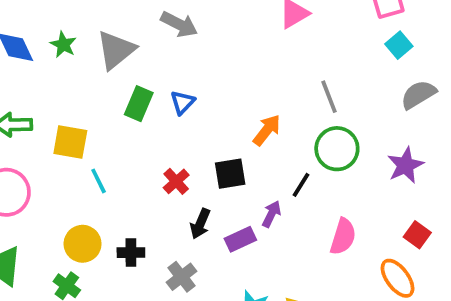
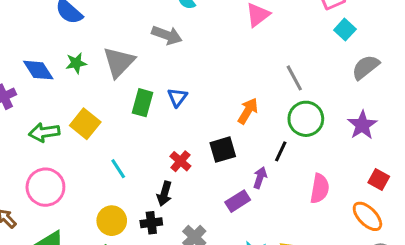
green star: (63, 45) -> (76, 63), turned -30
yellow square: (70, 142) -> (85, 124), moved, turned 36
black arrow: (200, 224) -> (164, 194), moved

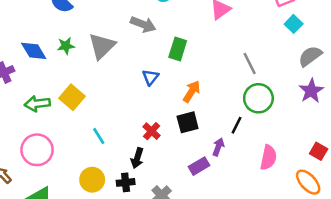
green rectangle: (143, 103) -> (178, 49), moved
orange arrow: (248, 111) -> (192, 91), moved
purple star: (362, 125) -> (311, 91), moved

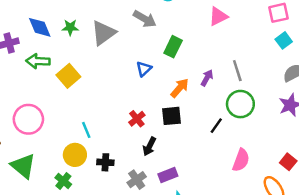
green arrow: (37, 104) -> (38, 61), moved
cyan line: (99, 136) -> (86, 130), moved
purple arrow: (218, 147) -> (207, 78), moved
black arrow: (137, 158) -> (149, 146), moved
purple rectangle: (199, 166) -> (168, 175), moved

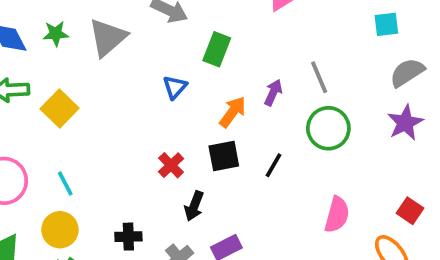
cyan square: (284, 40) -> (386, 24), turned 35
black line: (216, 126) -> (273, 165), moved
cyan line: (86, 130) -> (65, 183), moved
yellow circle: (75, 155) -> (60, 230), moved

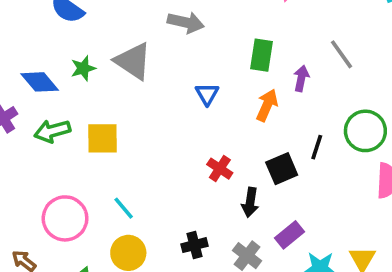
gray triangle: (108, 37) -> (133, 61), turned -33
green rectangle: (217, 49) -> (261, 55), moved
yellow square: (60, 109) -> (102, 138), turned -32
green circle: (328, 128) -> (365, 131), moved
black square: (224, 156) -> (282, 169), moved

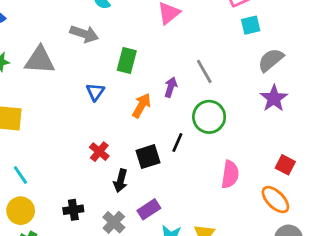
green rectangle: (261, 55) -> (127, 61), moved
gray triangle: (133, 61) -> (40, 60), turned -36
green circle: (365, 131) -> (209, 117), moved

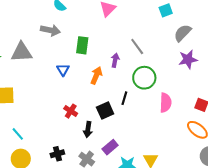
purple star: (274, 98) -> (188, 59), turned 30
pink semicircle: (230, 174) -> (166, 103), moved

